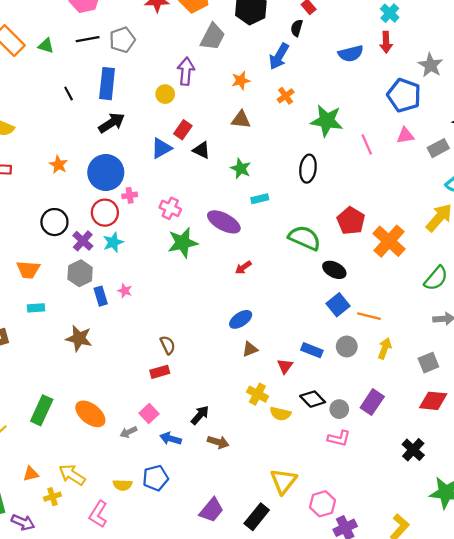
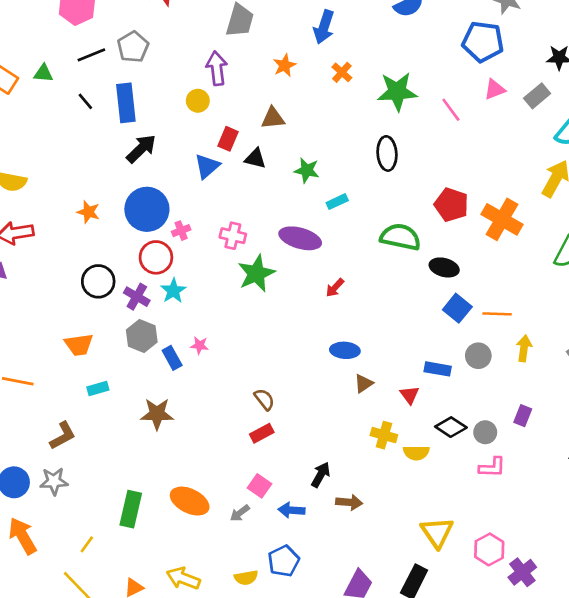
black line: (69, 94) -> (85, 101), moved
brown triangle: (241, 120) -> (273, 118), moved
blue ellipse: (241, 319) -> (345, 350), turned 50
purple rectangle: (372, 402) -> (523, 416), size x0.7

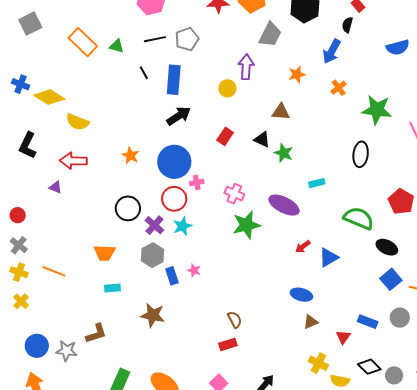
red rectangle: (228, 139) -> (225, 136), moved
blue triangle: (207, 166) -> (329, 257), moved
green star: (307, 170) -> (284, 153), moved
brown L-shape: (63, 436) -> (96, 334), moved

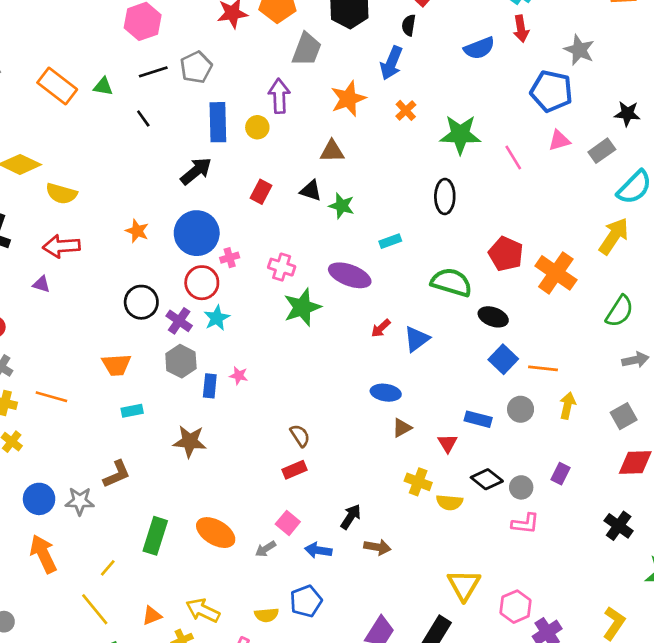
orange star: (297, 74) -> (348, 99), size x1.5
blue rectangle: (174, 80) -> (218, 122), moved
blue rectangle: (172, 276) -> (210, 386), turned 30

